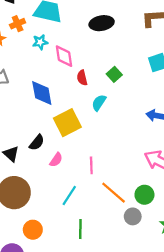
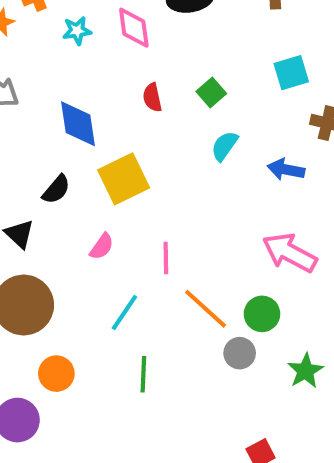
pink diamond: (64, 56) -> (134, 28), moved
cyan semicircle: (99, 103) -> (225, 146), moved
black semicircle: (37, 143) -> (56, 189), moved

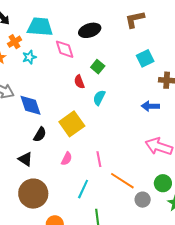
cyan star: (77, 31) -> (29, 57), moved
green square: (211, 93) -> (98, 67), moved
blue diamond: (78, 124) -> (31, 105), moved
cyan semicircle: (225, 146) -> (99, 98), moved
green circle: (262, 314) -> (163, 183), moved

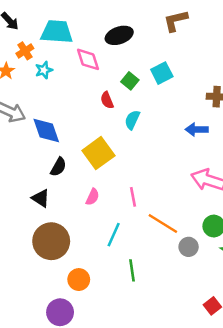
cyan square: (145, 58) -> (162, 73), moved

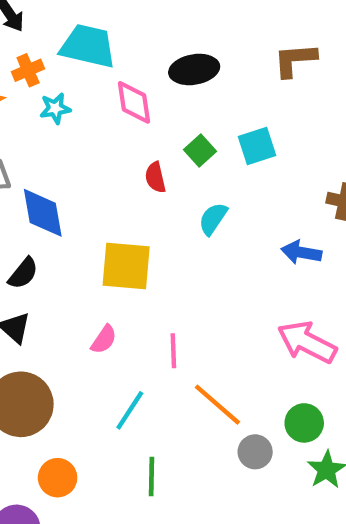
cyan semicircle: (132, 120) -> (213, 219), moved
yellow square: (98, 153) -> (126, 266), turned 32
black semicircle: (58, 167) -> (23, 273), moved

